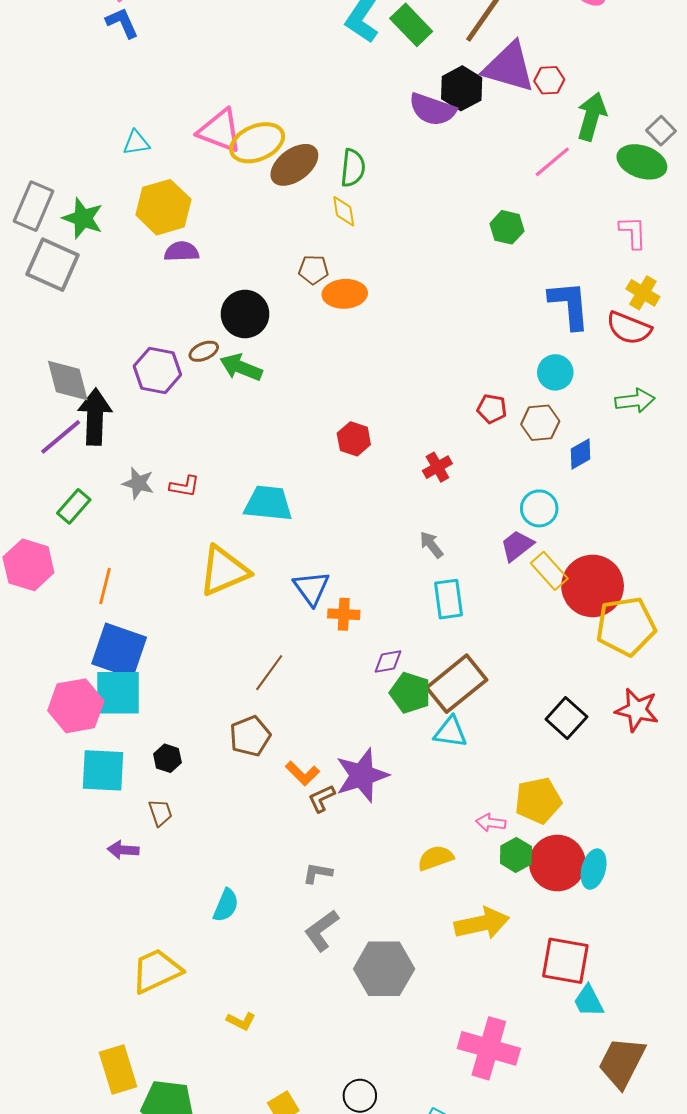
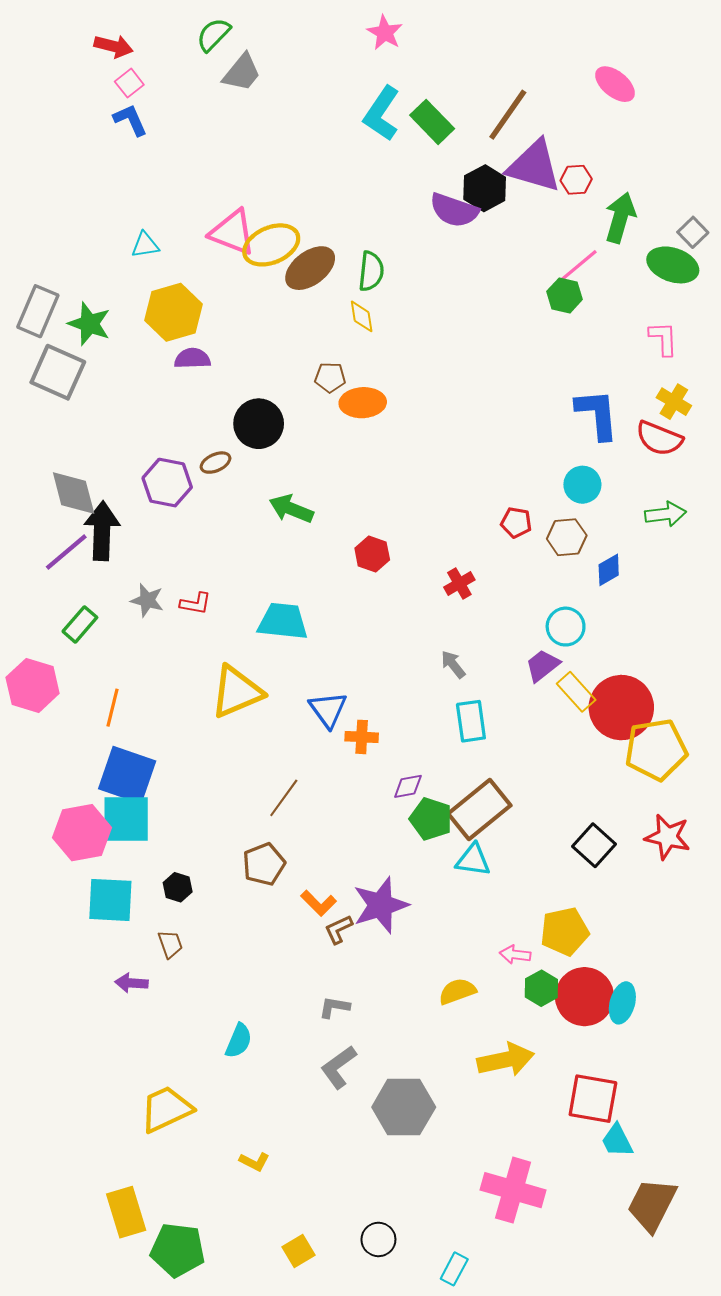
green hexagon: (507, 227) -> (565, 295), moved
green arrow: (241, 367) -> (291, 509), moved

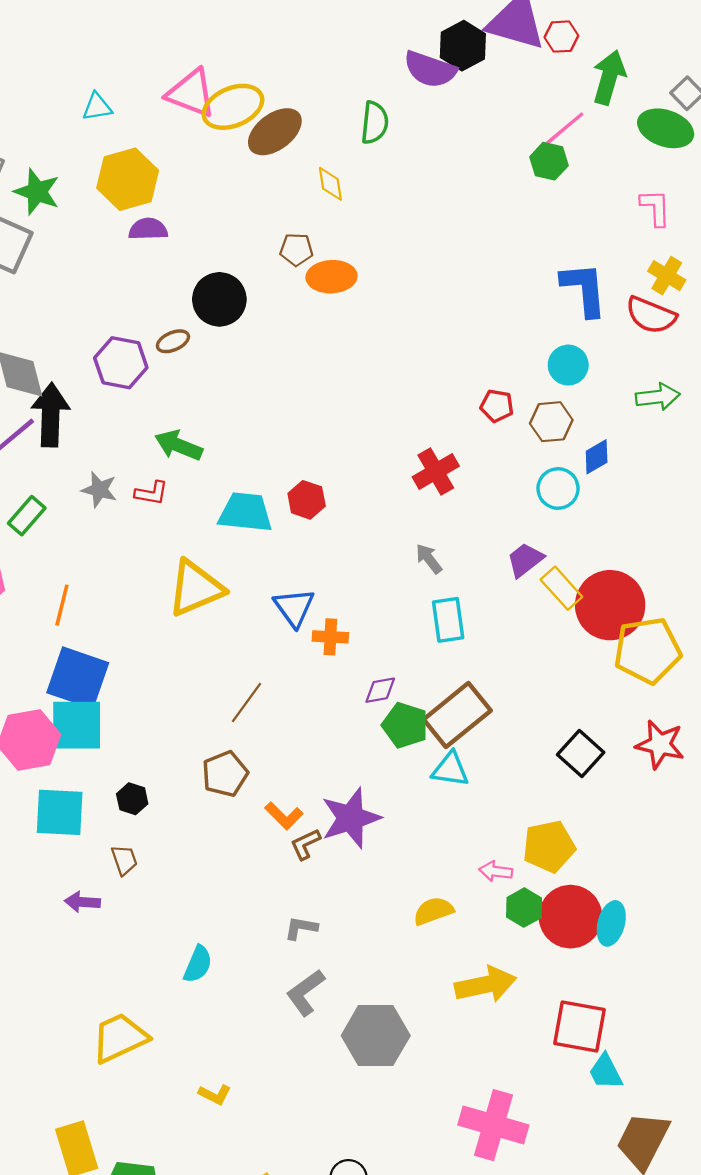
green semicircle: (371, 271) -> (375, 123), moved
green arrow: (291, 509) -> (179, 445), moved
red hexagon: (372, 554) -> (307, 500), moved
red cross: (459, 583) -> (436, 472), size x1.4
cyan circle: (566, 627) -> (558, 488), moved

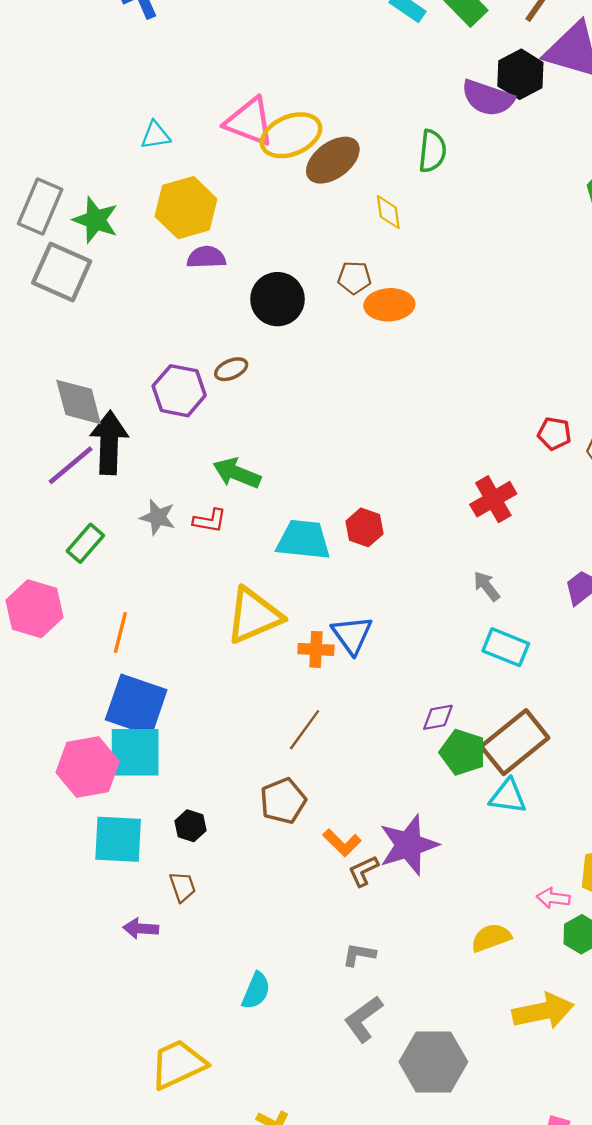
black circle: (219, 299) -> (277, 299), moved
cyan rectangle: (448, 620) -> (506, 647), turned -60
orange cross: (330, 637) -> (316, 649), moved

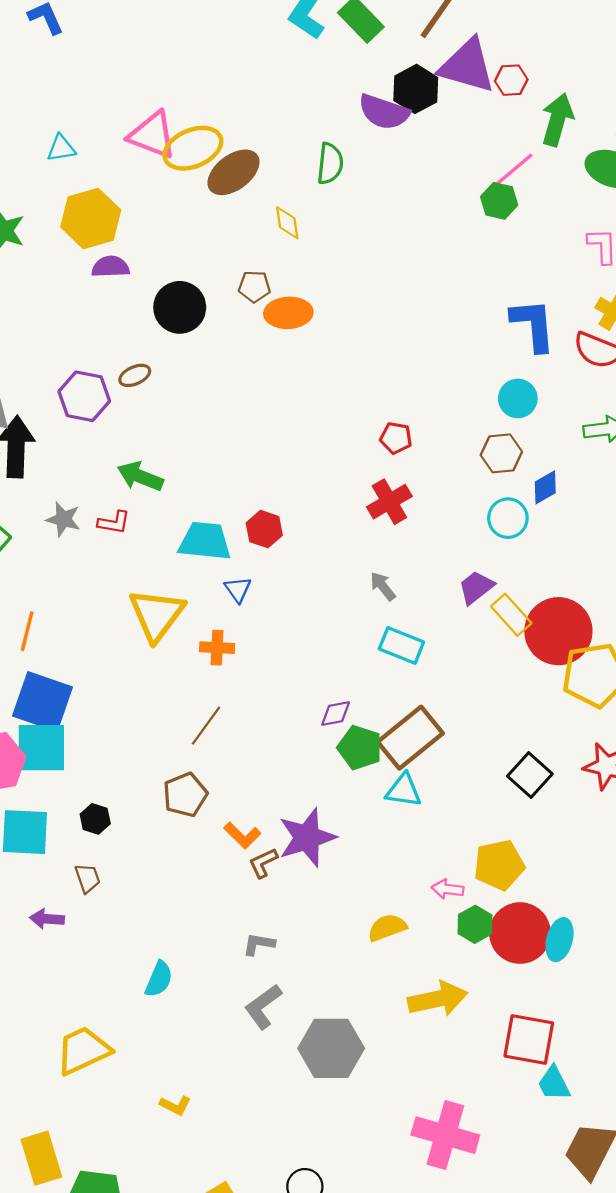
red pentagon: (554, 434) -> (396, 438), moved
yellow triangle: (254, 616) -> (157, 615), turned -30
blue triangle: (352, 635) -> (238, 589), moved, size x0.7

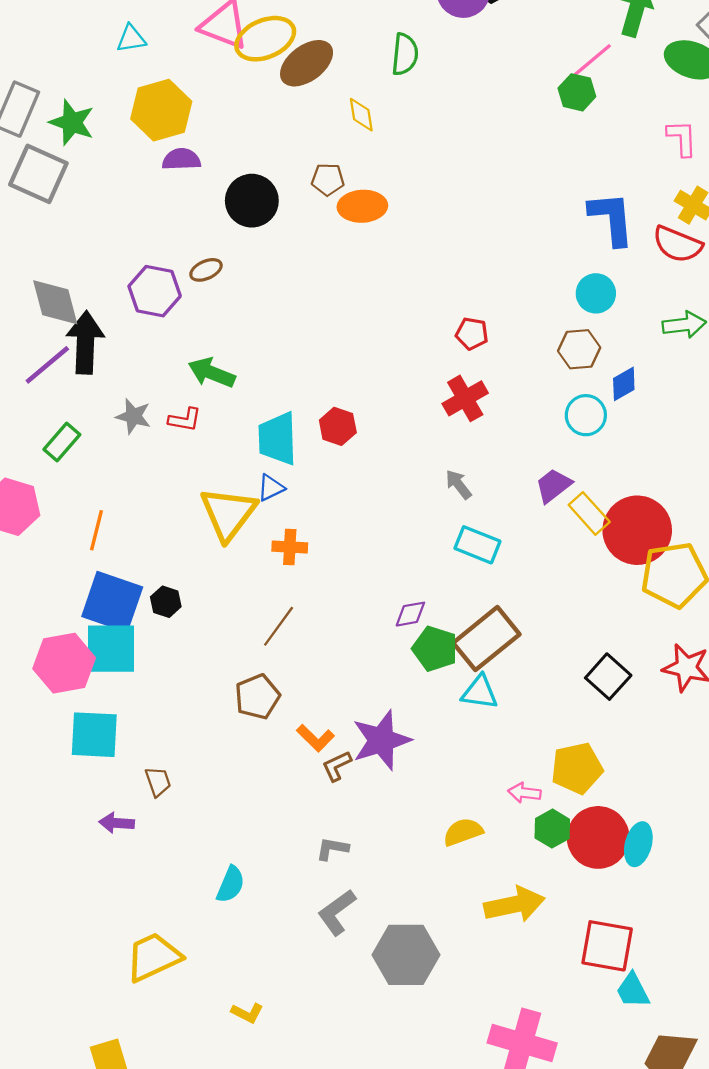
cyan trapezoid: (205, 541) -> (277, 439), turned -98
blue triangle: (238, 589) -> (271, 488), moved, turned 40
black hexagon: (95, 819) -> (166, 602), moved

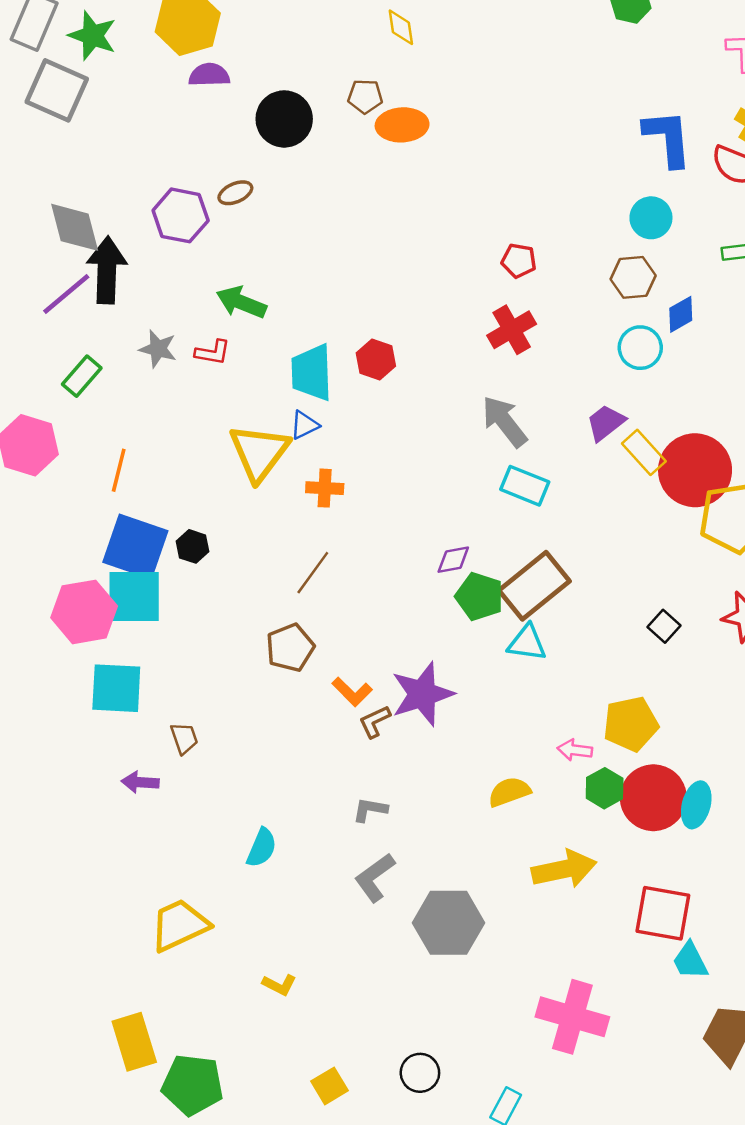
gray arrow: (458, 484) -> (505, 421), size x1.6
black square: (608, 677) -> (664, 626), size x0.7

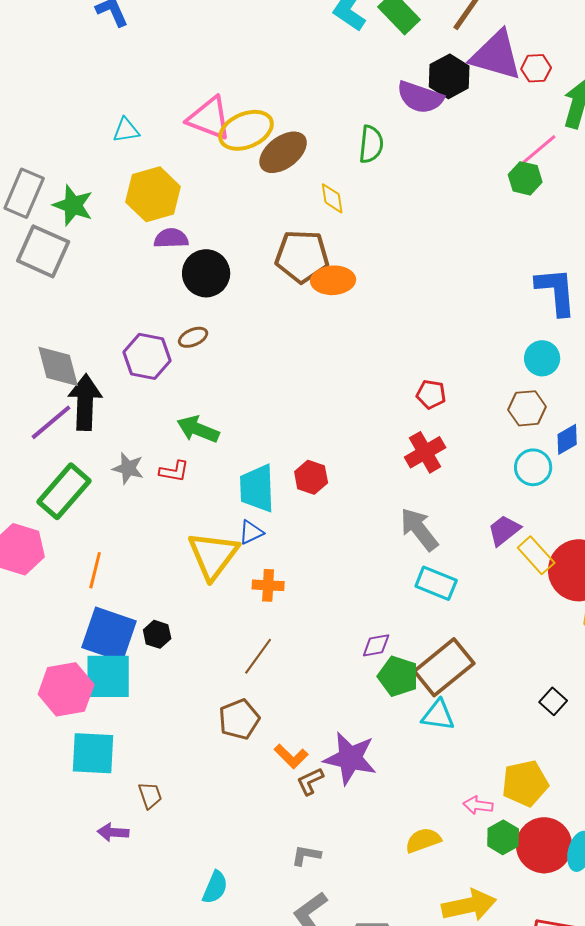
brown pentagon: (365, 96) -> (302, 256), size x1.8
black circle: (284, 119) -> (206, 273), moved
green rectangle: (82, 376) -> (64, 491), size x1.6
purple star: (422, 694) -> (350, 758), turned 30

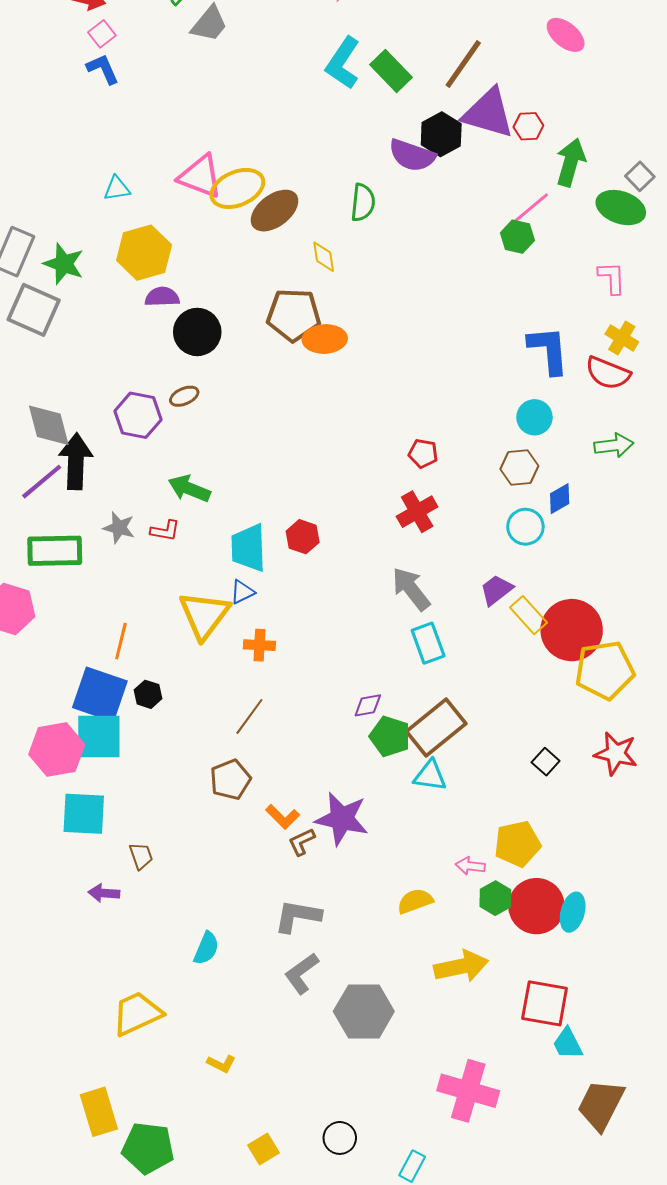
green rectangle: (64, 491) -> (55, 551), turned 48
orange line: (95, 570) -> (121, 641), moved
cyan rectangle: (436, 583) -> (428, 643), turned 48
gray L-shape: (306, 855) -> (298, 916), size x1.6

